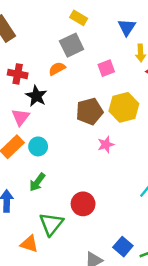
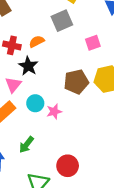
orange semicircle: (57, 69) -> (37, 41), moved
pink star: (106, 145) -> (54, 112), moved
cyan circle: (38, 146) -> (35, 103), moved

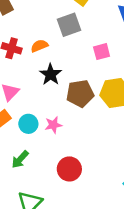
black star: (28, 66) -> (51, 74), moved
cyan circle: (35, 103) -> (28, 124), moved
red circle: (68, 166) -> (69, 169), moved

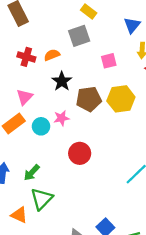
pink star: (53, 125) -> (61, 118), moved
green arrow: (20, 159) -> (32, 173), moved
red circle: (69, 169) -> (80, 153), moved

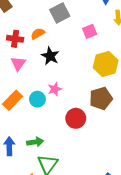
pink triangle: (24, 97) -> (18, 64), moved
brown pentagon: (89, 99) -> (101, 98), moved
green arrow: (32, 173) -> (35, 142), turned -133

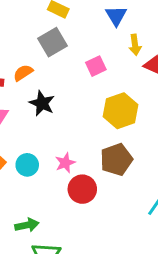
pink star: (55, 89) -> (65, 163), moved

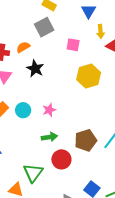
pink square: (96, 66) -> (73, 45), turned 32
brown pentagon: (116, 160) -> (86, 140), moved
red circle: (82, 189) -> (61, 159), moved
green arrow: (27, 225) -> (49, 137), moved

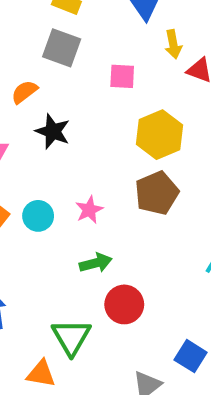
gray square: (44, 27) -> (62, 48), turned -36
brown pentagon: (86, 140) -> (157, 193), moved

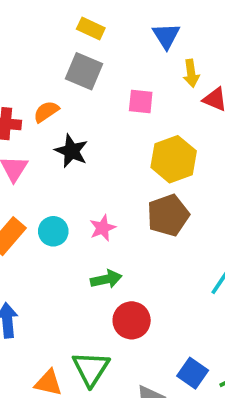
green triangle: (71, 337) -> (91, 369), moved

